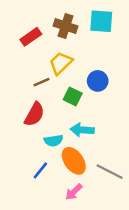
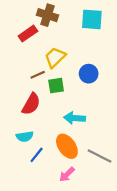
brown cross: (65, 26) -> (47, 15), moved
green square: (73, 96) -> (56, 86), moved, turned -35
cyan semicircle: (54, 141) -> (25, 136), moved

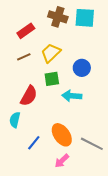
brown cross: (47, 15) -> (58, 17), moved
brown line: (38, 75) -> (24, 57), moved
cyan arrow: (75, 118) -> (72, 96), moved
cyan semicircle: (25, 136) -> (15, 120), moved, turned 112

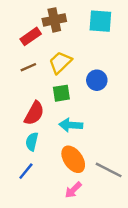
brown cross: (58, 17) -> (54, 20), moved, turned -30
cyan arrow: (72, 96) -> (71, 125), moved
cyan semicircle: (15, 120) -> (32, 142), moved
blue line: (34, 143) -> (26, 171), moved

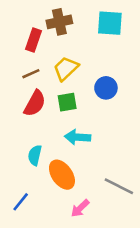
red rectangle: (31, 36) -> (33, 40), turned -36
red semicircle: (34, 113) -> (35, 103), moved
orange ellipse: (73, 159) -> (62, 175), moved
blue line: (26, 171) -> (21, 202), moved

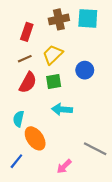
brown cross: (59, 22) -> (59, 19), moved
cyan semicircle: (35, 155) -> (19, 119), moved
orange ellipse: (62, 175) -> (35, 138), moved

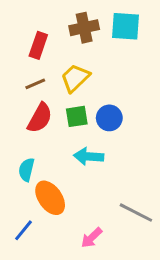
blue circle: (85, 70) -> (109, 118), moved

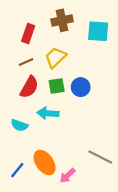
cyan square: (126, 26) -> (98, 31), moved
cyan arrow: (89, 156) -> (48, 113), moved
cyan semicircle: (26, 170) -> (19, 125), turned -84
orange ellipse: (50, 198) -> (45, 162), moved

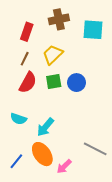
brown line: (26, 62) -> (25, 59), turned -40
cyan arrow: (48, 113) -> (45, 127), moved, turned -54

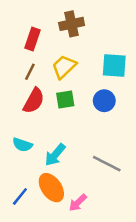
cyan square: (93, 30) -> (114, 65), moved
blue circle: (77, 83) -> (104, 101), moved
gray line: (95, 149) -> (107, 164), moved

